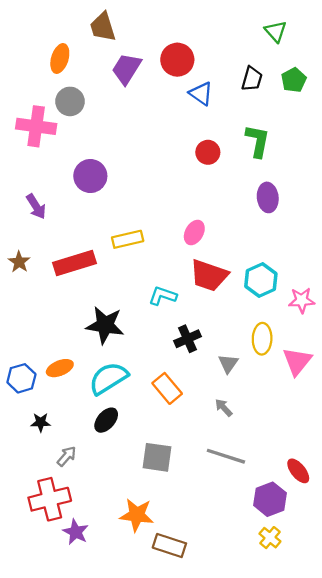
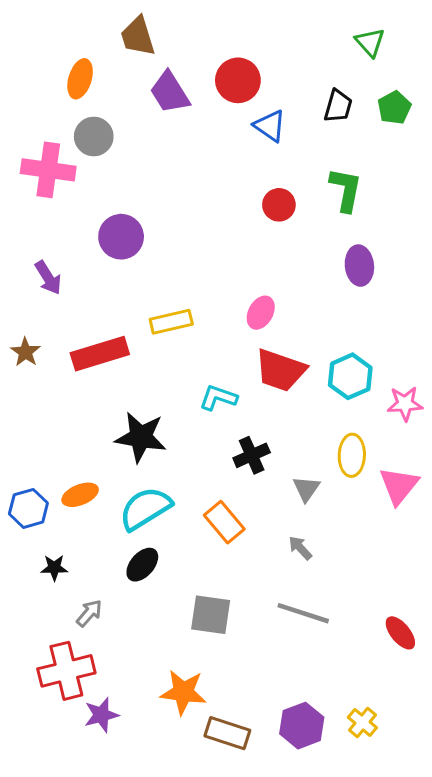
purple trapezoid: (126, 69) -> (170, 92), turned -64
purple hexagon: (270, 499) -> (302, 726), moved
purple star: (76, 532) -> (101, 715), turned 30

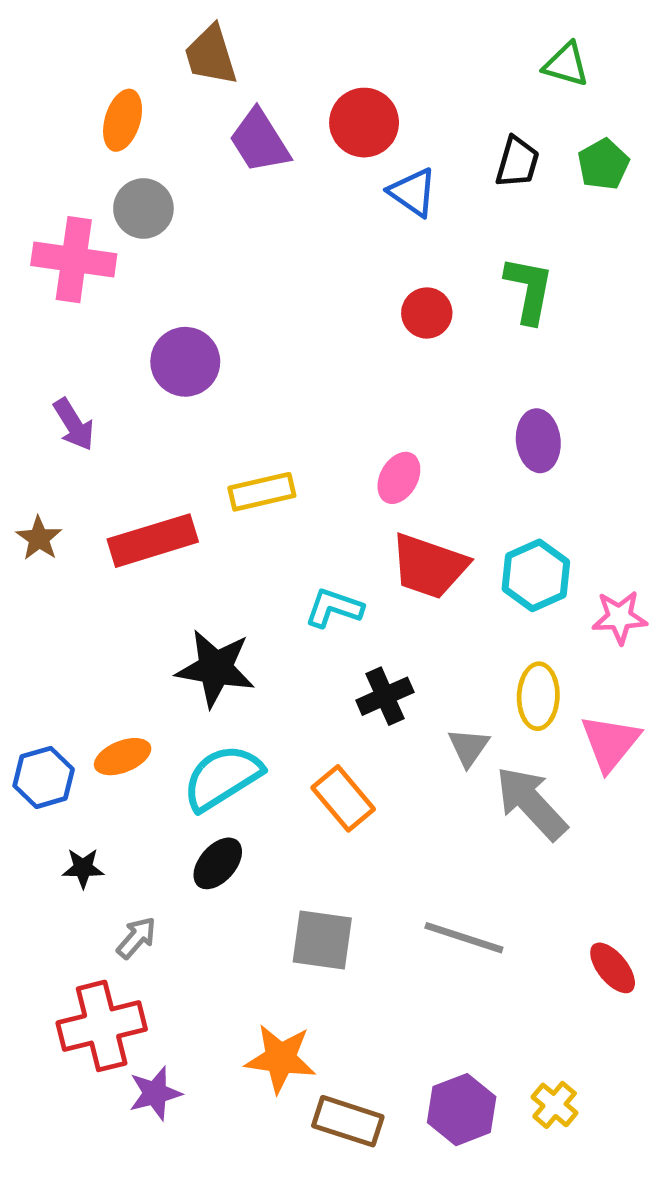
green triangle: (370, 42) -> (566, 64), turned -32
purple ellipse: (359, 266) -> (538, 441), moved
gray arrow: (300, 548) -> (531, 803), moved, size x2.0

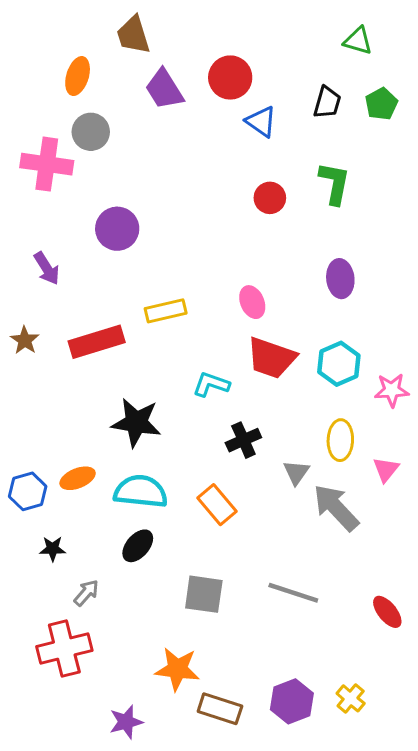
pink ellipse: (399, 478) -> (252, 302), turned -52
pink triangle: (610, 743) -> (386, 469), size x0.7
cyan semicircle: (222, 777) -> (141, 491), turned 38
purple star: (155, 1093) -> (126, 722), moved

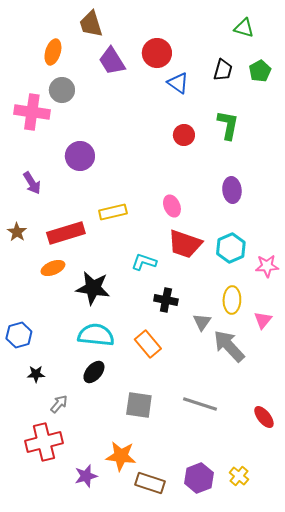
black cross: (243, 440) -> (166, 300), turned 35
orange ellipse: (78, 478) -> (53, 268), moved
purple star: (126, 722) -> (86, 476), moved

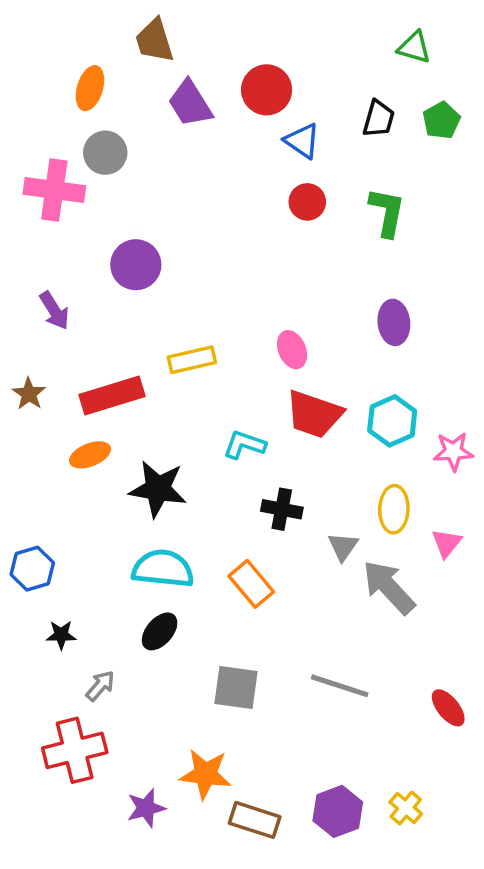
red circle: (184, 135) -> (307, 202), moved

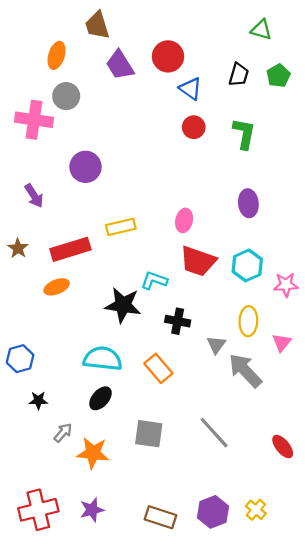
pink ellipse: (292, 350) -> (184, 220), turned 35
black star: (158, 489) -> (123, 305), moved
gray line: (340, 686) -> (214, 433), turned 30
red cross: (75, 750) -> (38, 510), moved
orange star: (205, 774) -> (93, 453), moved

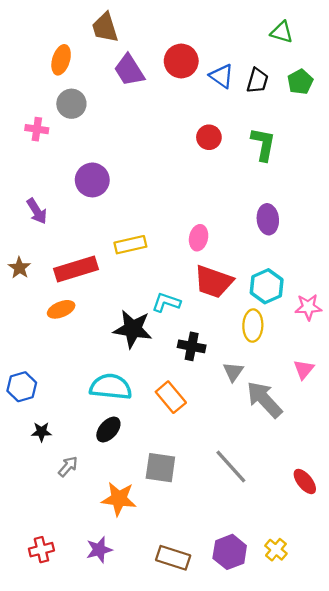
blue triangle: (191, 89) -> (222, 76), moved
pink cross: (34, 120) -> (37, 129), size x0.6
yellow ellipse: (248, 321) -> (253, 326), moved
orange star: (93, 453) -> (119, 499), moved
red cross: (38, 510) -> (41, 550), size x0.6

